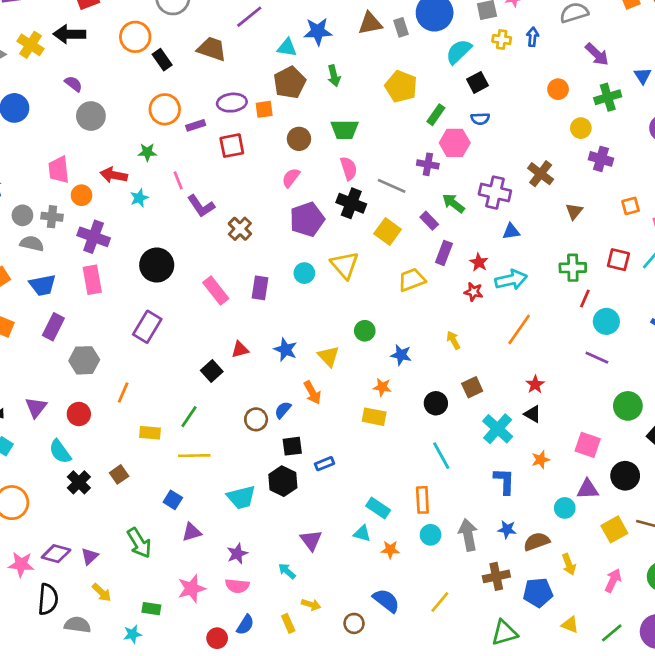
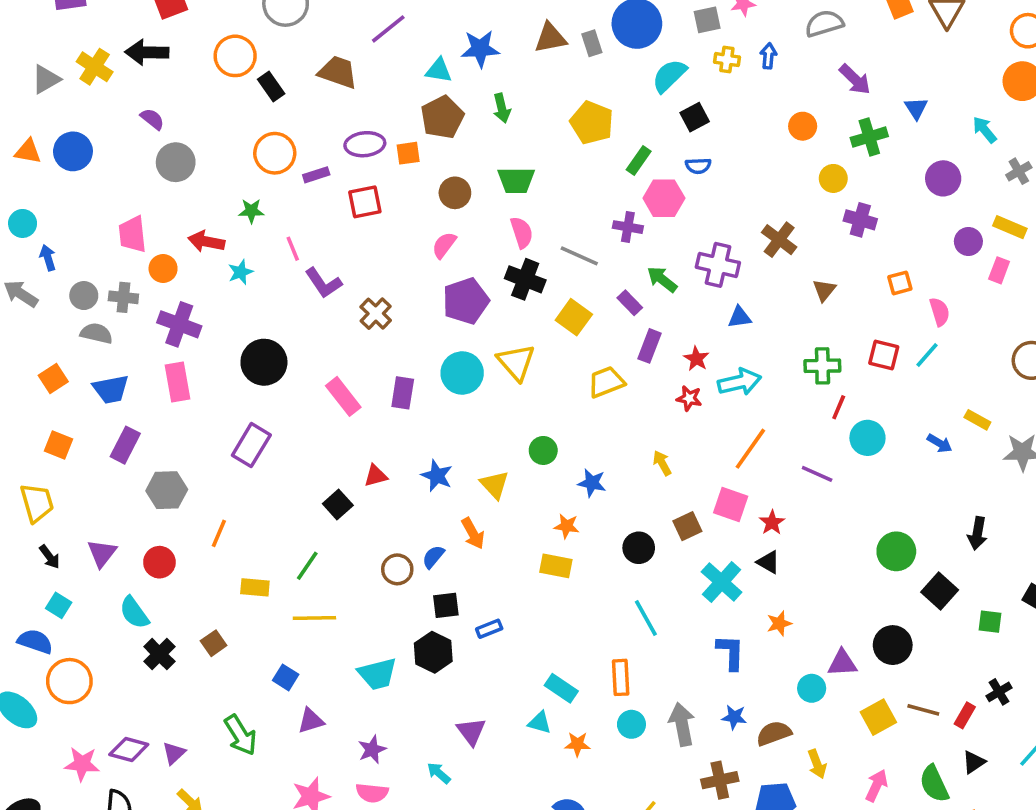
cyan circle: (304, 273) -> (462, 373), size x1.5
purple line: (597, 358) -> (817, 474), moved
pink square: (588, 445) -> (731, 505), moved

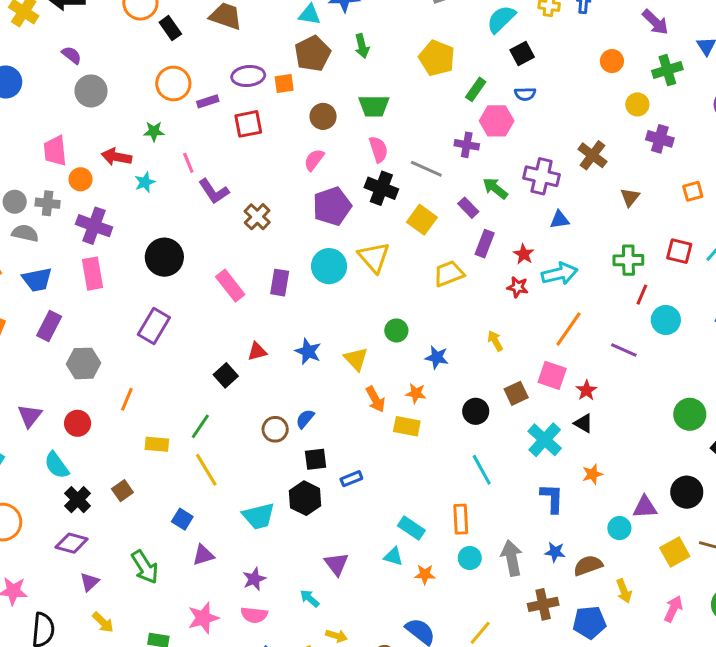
orange arrow: (473, 533) -> (375, 399), moved
yellow line: (314, 618) -> (206, 470), turned 60
purple diamond: (129, 750) -> (72, 543), moved

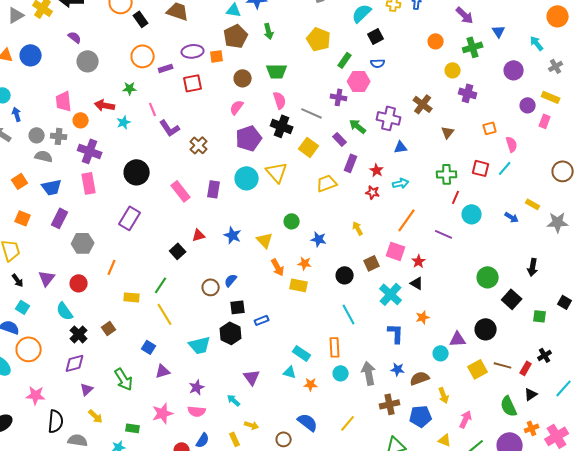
cyan arrow: (560, 274) -> (401, 183), size x0.7
purple diamond: (72, 543) -> (75, 363), turned -30
pink arrow: (673, 609) -> (466, 419), moved

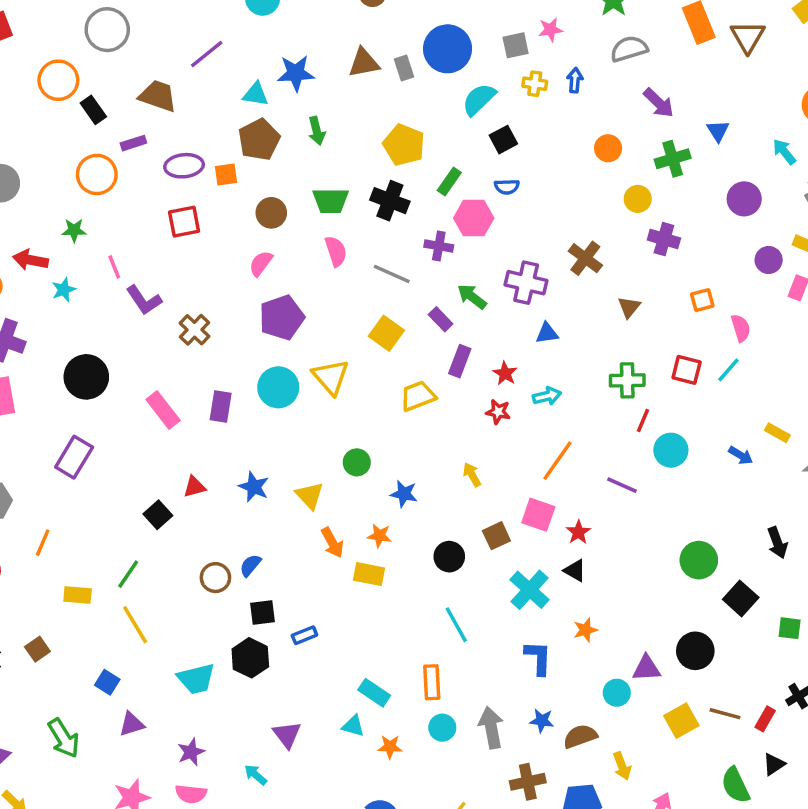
purple rectangle: (166, 68) -> (133, 143), moved
black cross: (282, 126) -> (390, 201), moved
black arrow: (533, 267) -> (777, 543), turned -30

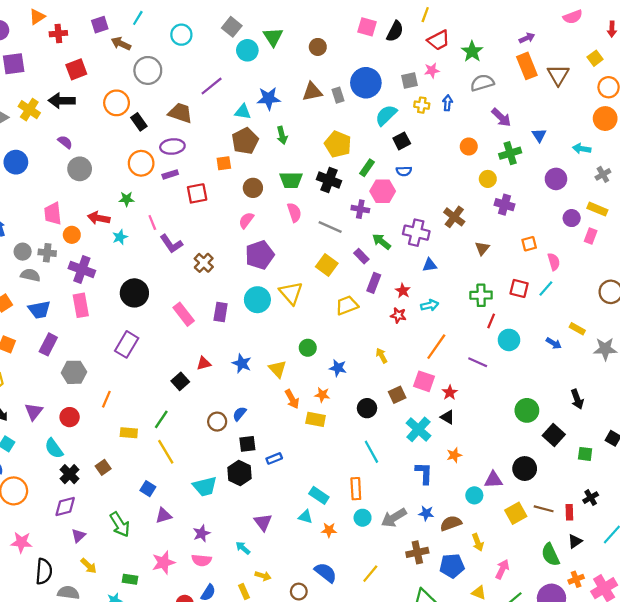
purple rectangle: (133, 143) -> (170, 174), moved
cyan arrow: (784, 152) -> (582, 149), turned -42
purple ellipse: (184, 166) -> (172, 146), moved
red rectangle: (765, 719) -> (569, 512), turned -32
gray arrow: (491, 728) -> (394, 518), turned -110

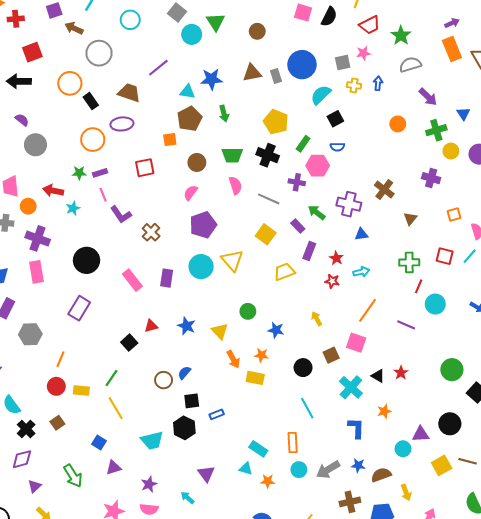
purple rectangle: (170, 174) -> (100, 173), moved
yellow circle: (488, 179) -> (451, 151), moved
red star: (450, 392) -> (401, 373), moved
red circle: (70, 417) -> (56, 386), moved

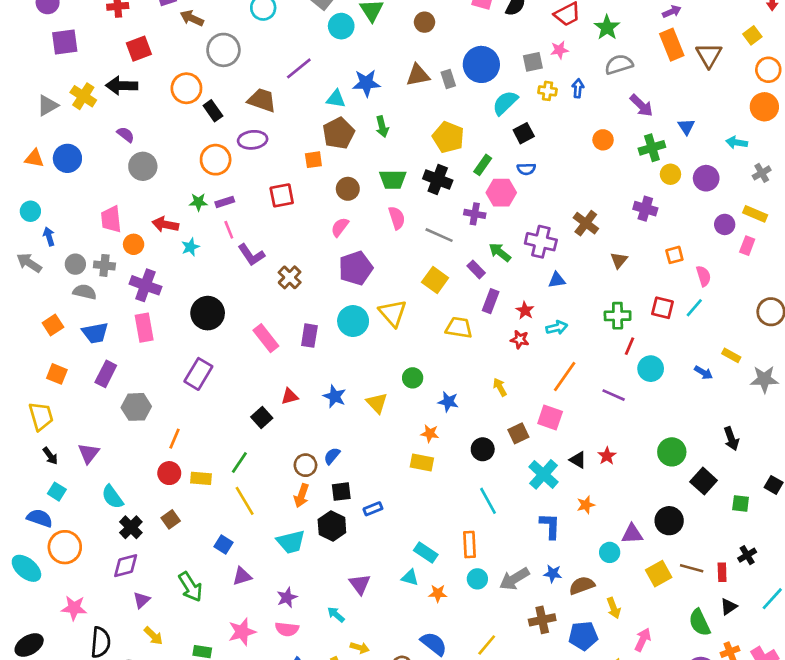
yellow trapezoid: (284, 272) -> (459, 328), turned 30
orange arrow: (233, 359) -> (302, 496), moved, turned 48

